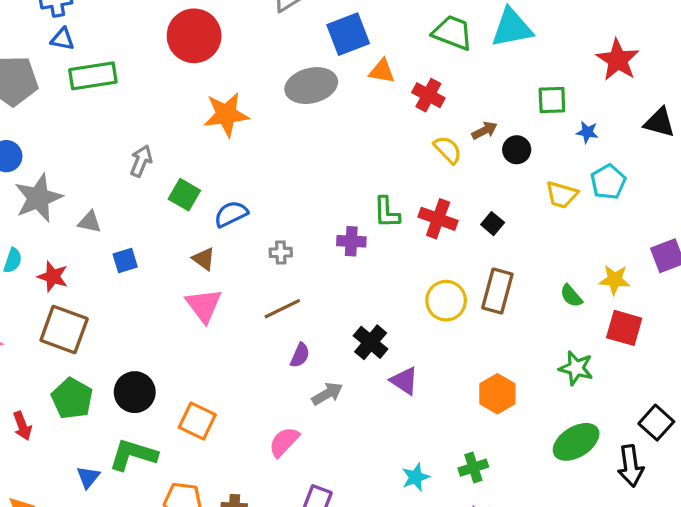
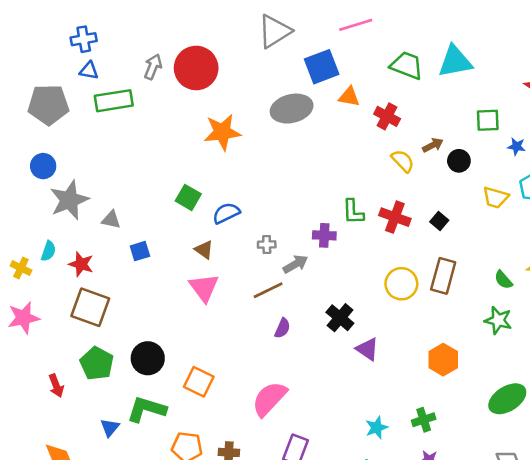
gray arrow: (141, 161) -> (153, 67), moved
green star: (576, 368) -> (498, 320), moved
gray arrow: (327, 394) -> (295, 264), moved
pink semicircle: (284, 442) -> (269, 399), size x1.4

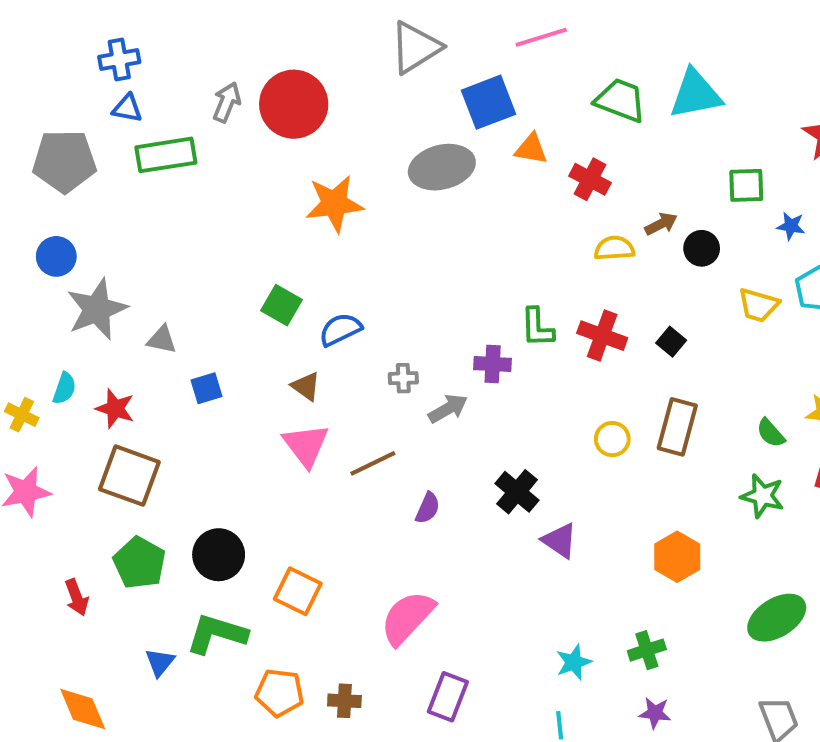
yellow semicircle: (403, 161) -> (614, 248), turned -50
yellow circle: (401, 284) -> (612, 439), size x0.7
brown line: (268, 290) -> (373, 463), moved

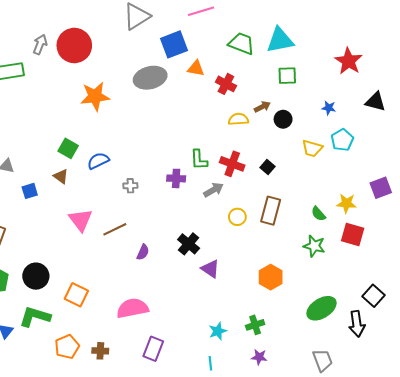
green square: (746, 185) -> (287, 76), moved
brown triangle: (306, 386) -> (61, 176), moved
gray arrow: (448, 409) -> (213, 190), moved
pink semicircle: (407, 618) -> (132, 308), turned 36
orange pentagon: (279, 693) -> (67, 347), turned -30

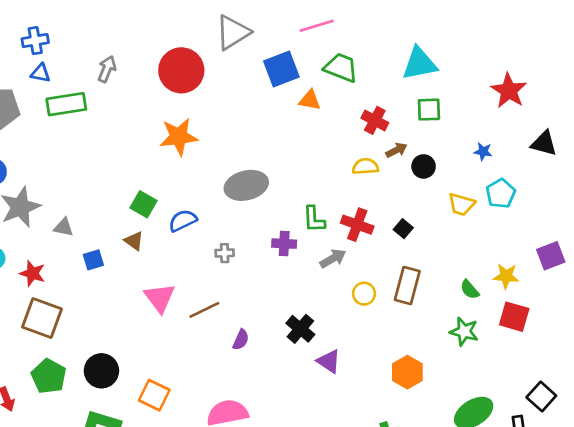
green trapezoid: (242, 43) -> (341, 68), moved
red circle: (74, 45) -> (181, 70), moved
gray ellipse: (150, 78) -> (246, 185), moved
red cross: (226, 84) -> (375, 120), moved

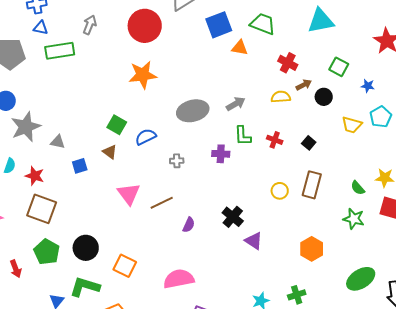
green square: (429, 110) -> (339, 67), moved, turned 30
red cross: (357, 225) -> (275, 140), size x0.7
gray arrow: (333, 258) -> (236, 104), moved

